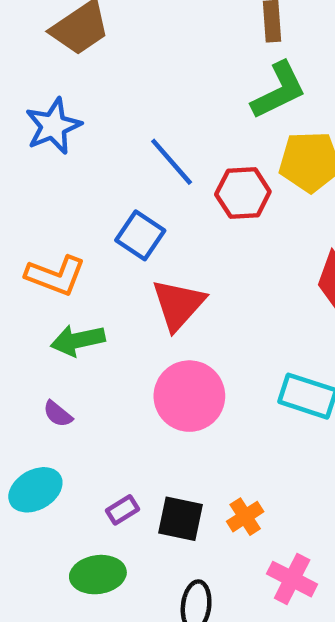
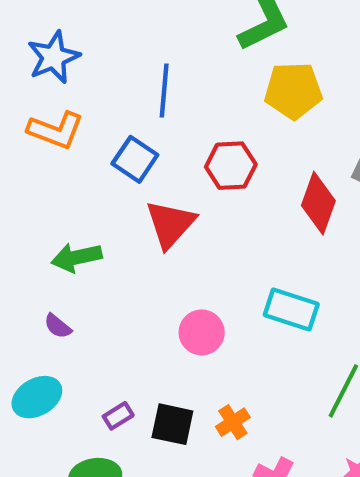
blue line: (172, 162) -> (164, 91), turned 46
red hexagon: (243, 193) -> (231, 166), moved
orange L-shape: (56, 276) -> (56, 130), moved
pink circle: (189, 396) -> (202, 332), moved, size x0.7

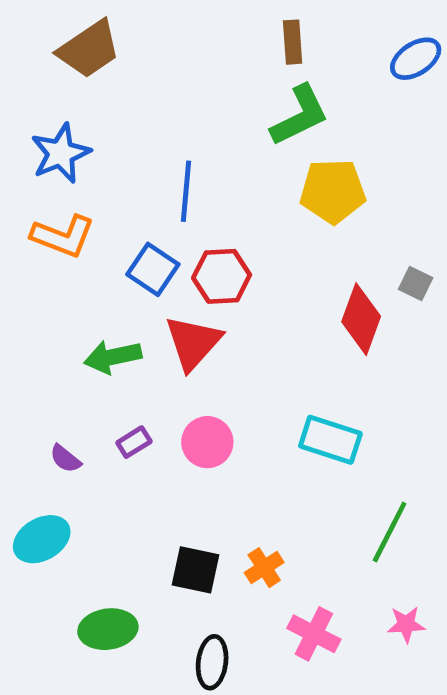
red hexagon: (231, 166) -> (222, 276), moved
green arrow: (76, 257) -> (113, 357), moved
pink circle: (202, 332) -> (207, 442), moved
purple rectangle: (118, 416) -> (134, 442), moved

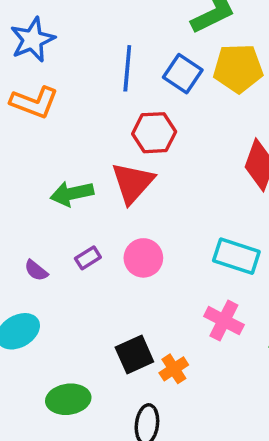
blue square: (153, 269) -> (183, 74), moved
orange cross: (264, 568) -> (174, 369), moved
black square: (195, 570) -> (134, 355), turned -36
pink cross: (314, 634) -> (224, 321), moved

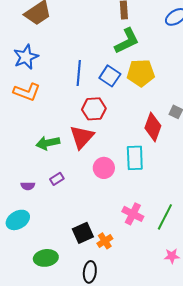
cyan rectangle: (236, 256) -> (135, 158), moved, turned 70
pink circle: (143, 258) -> (104, 168), moved
purple semicircle: (36, 270) -> (28, 186), turned -40

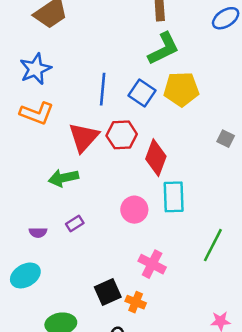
red diamond: (153, 127) -> (156, 158), moved
red triangle: (82, 137) -> (84, 137), moved
pink cross: (133, 214) -> (152, 264), moved
green line: (165, 217) -> (213, 245), moved
orange cross: (105, 241) -> (136, 302), turned -35

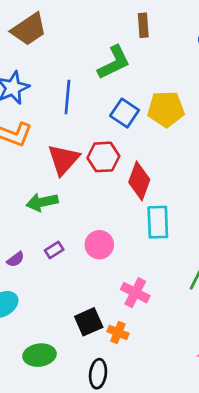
green L-shape: (163, 49) -> (114, 62), moved
blue line: (103, 89) -> (67, 97), moved
pink circle: (134, 210) -> (99, 245), moved
purple semicircle: (38, 232) -> (16, 259), turned -36

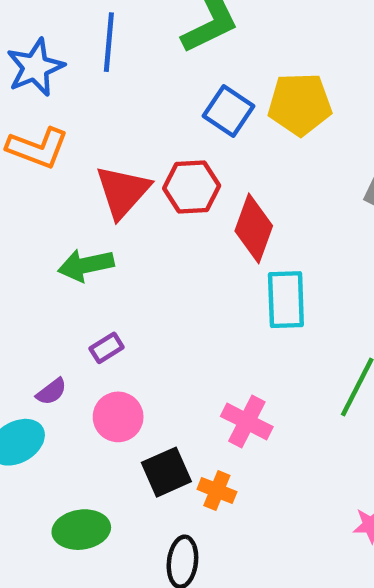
blue line: (67, 97) -> (109, 42), moved
pink circle: (99, 245) -> (118, 417), moved
purple semicircle: (16, 259) -> (51, 392), moved

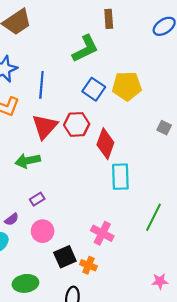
blue line: (109, 42) -> (41, 85), moved

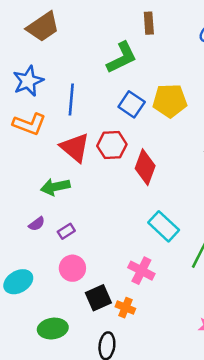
red triangle: (45, 127) -> (75, 147), turned -32
cyan rectangle: (120, 177) -> (164, 226), moved, turned -45
purple semicircle: (12, 219) -> (37, 224), moved

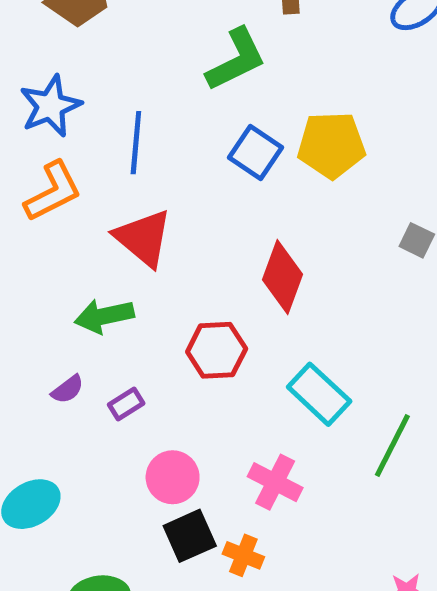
orange L-shape: (29, 124) -> (53, 191), turned -48
red hexagon: (112, 145) -> (217, 350), moved
pink circle: (72, 268) -> (173, 477), moved

